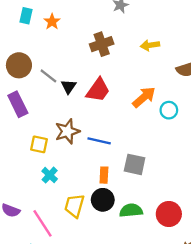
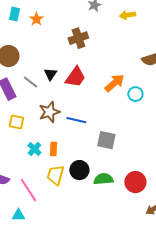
yellow arrow: (150, 45) -> (127, 15), moved
gray line: (48, 76) -> (30, 82), moved
yellow square: (39, 144) -> (16, 122), moved
orange rectangle: (104, 175) -> (53, 149), moved

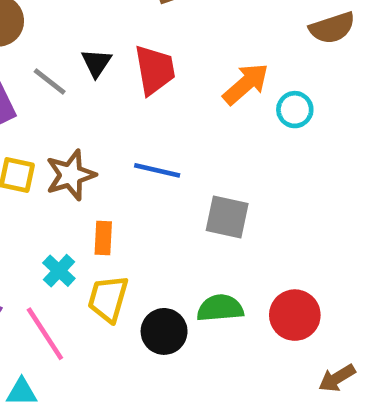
red trapezoid: (75, 77) -> (155, 70), turned -45
brown star: (49, 112) -> (71, 175), moved
cyan cross: (34, 149) -> (59, 271), moved
black circle: (79, 170) -> (164, 331), moved

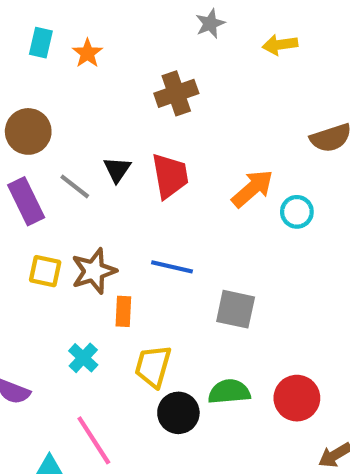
orange rectangle: (103, 238) -> (123, 311), moved
yellow trapezoid: (108, 299) -> (153, 366), moved
pink line: (45, 334) -> (94, 440), moved

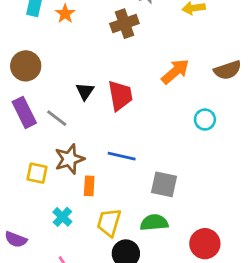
brown cross: (176, 93) -> (124, 24), moved
gray line: (75, 186) -> (57, 118), moved
orange arrow: (252, 189) -> (175, 72), moved
yellow square: (45, 271) -> (37, 173), moved
green semicircle: (229, 392) -> (154, 223), moved

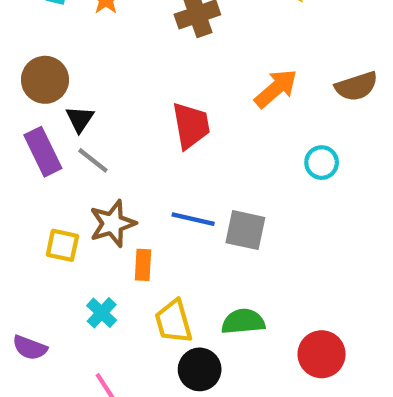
black triangle: (85, 91) -> (80, 119), moved
gray square: (164, 184) -> (245, 230), moved
yellow trapezoid: (109, 223) -> (173, 322), turned -32

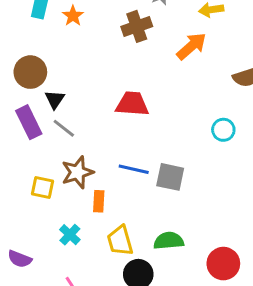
orange arrow: (276, 89) -> (191, 46), moved
red trapezoid: (191, 126) -> (132, 104), turned -76

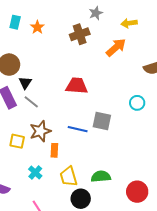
gray square: (170, 177) -> (102, 121), moved

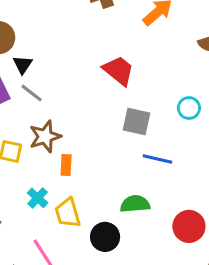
red trapezoid: (77, 86) -> (119, 71), moved, turned 35
cyan circle: (137, 103) -> (189, 108), moved
blue line: (78, 129) -> (157, 159), moved
yellow trapezoid: (69, 177) -> (68, 213), moved

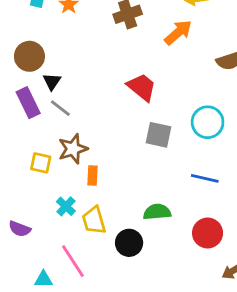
cyan circle: (189, 108) -> (208, 122), size x1.5
blue line: (157, 159) -> (205, 178), moved

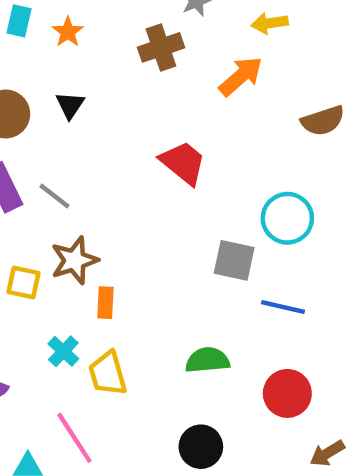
black triangle: (52, 82) -> (70, 105), moved
gray square: (158, 135) -> (234, 260), moved
black circle: (129, 243) -> (201, 447), moved

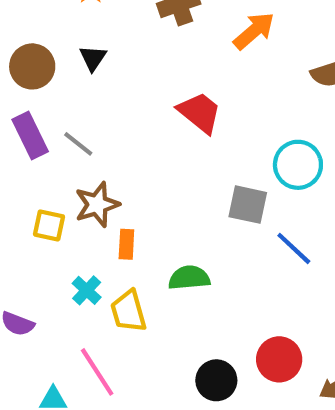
blue line: (283, 307) -> (294, 248), turned 30
green semicircle: (208, 360) -> (189, 278), moved
red circle: (287, 393) -> (279, 359), moved

